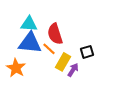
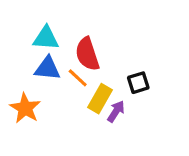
blue triangle: (30, 43) -> (47, 68), size x0.7

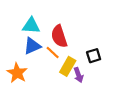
blue triangle: (47, 68) -> (32, 46), turned -30
purple arrow: (116, 111) -> (78, 75), turned 128

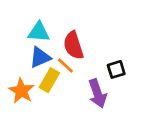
yellow rectangle: (68, 66) -> (49, 80), moved
purple arrow: (78, 75) -> (97, 93), size x1.5

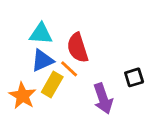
black square: (116, 69) -> (134, 77), moved

